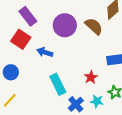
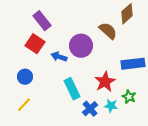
purple circle: (65, 25) -> (81, 46), moved
red star: (91, 77) -> (105, 82), size x1.5

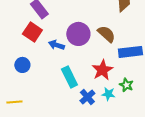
brown semicircle: (108, 31) -> (106, 34), moved
yellow line: (24, 105) -> (14, 102), moved, turned 42

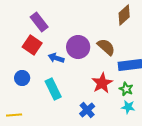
cyan rectangle: (69, 77) -> (53, 89), moved
green star: (126, 85) -> (126, 89), moved
cyan star: (108, 94) -> (128, 107), moved

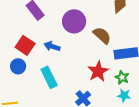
red square: (32, 45) -> (25, 45), moved
purple circle: (78, 47) -> (74, 21), moved

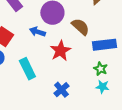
blue arrow: (52, 46) -> (37, 32), moved
red star: (98, 71) -> (60, 51), moved

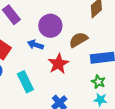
brown semicircle: (80, 27) -> (78, 40), turned -72

